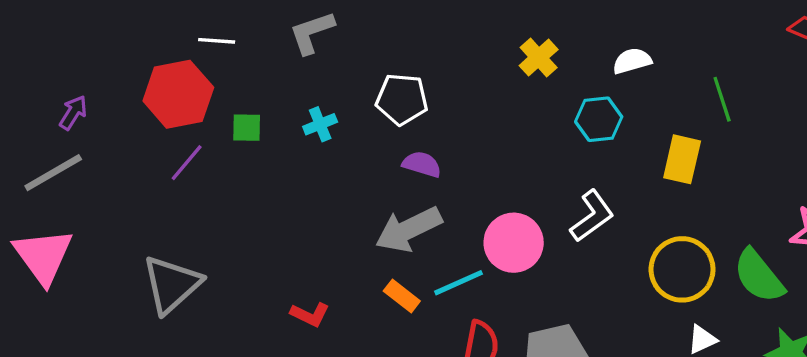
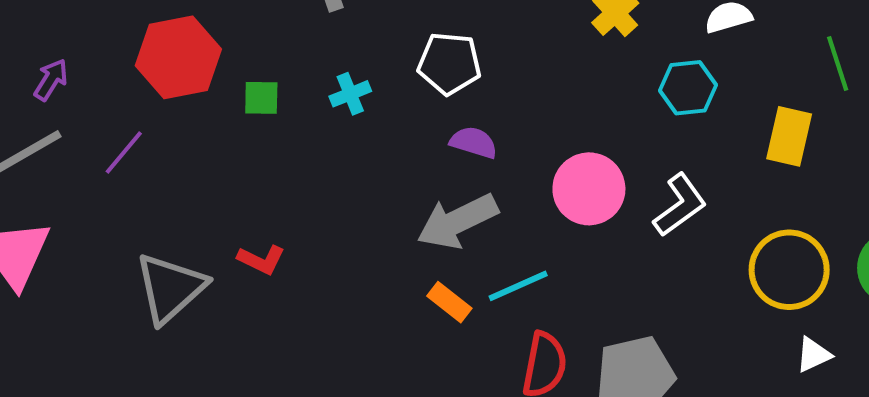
purple line: (187, 163) -> (124, 152), moved
pink circle: (514, 243) -> (589, 189), moved
red L-shape: (310, 314) -> (261, 260), moved

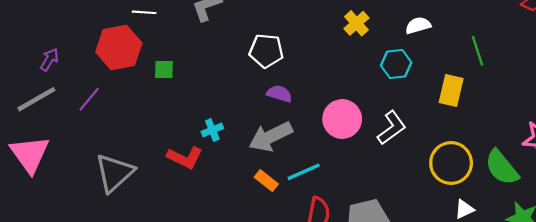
cyan cross: (350, 94) -> (212, 130), moved
red L-shape: (261, 260) -> (185, 158), moved, size x1.4

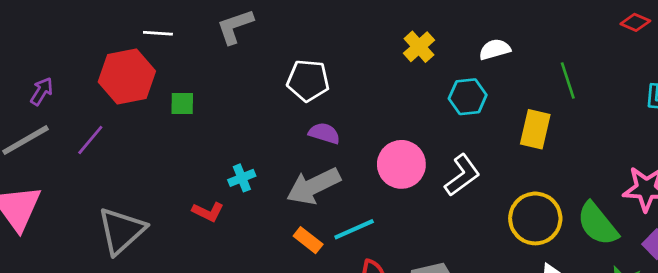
red L-shape: (185, 158) -> (208, 212), size x0.7

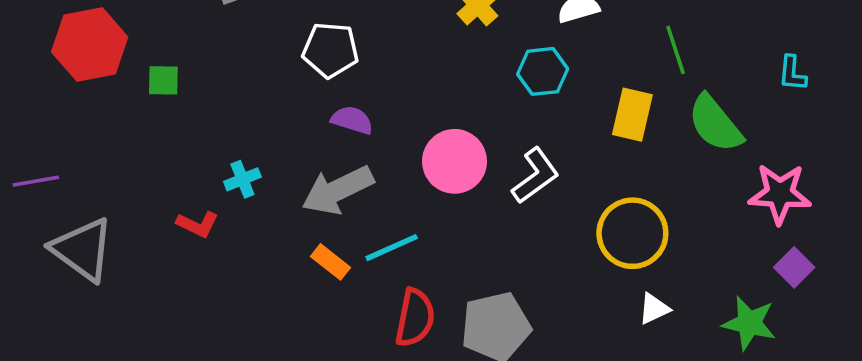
purple line: (90, 140) -> (36, 181), moved, turned 40
green semicircle: (597, 224) -> (715, 124), moved
gray triangle: (121, 231) -> (82, 249), turned -42

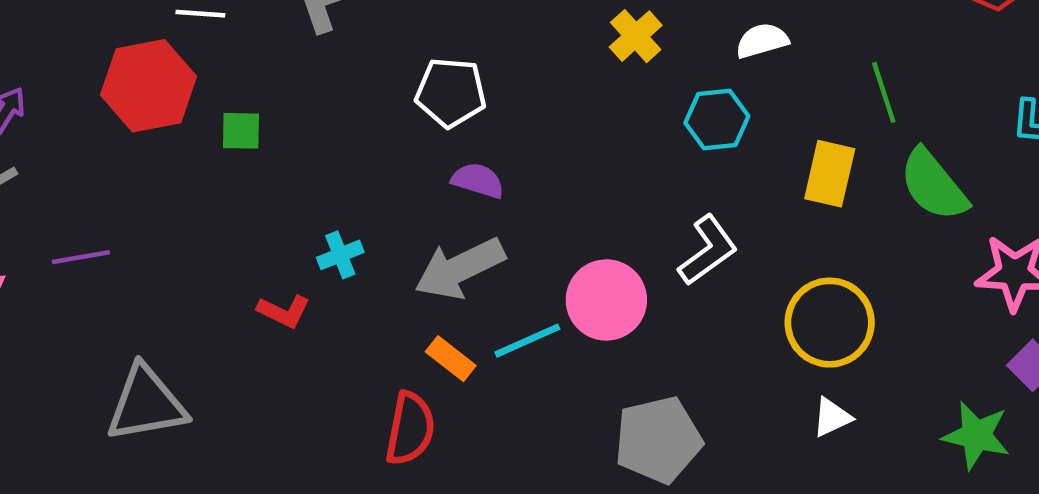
pink circle: (455, 161) -> (606, 300), moved
gray triangle: (82, 249) -> (146, 404), moved, turned -46
white triangle: (654, 309) -> (832, 417), moved
red semicircle: (415, 318) -> (410, 429), moved

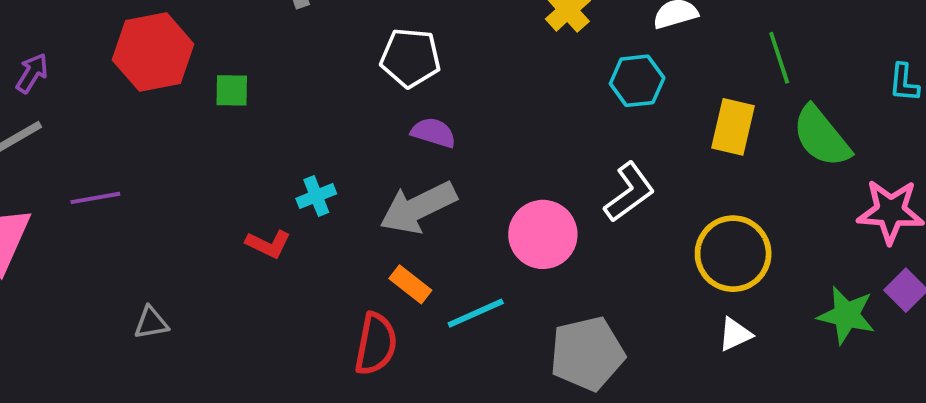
cyan line: (527, 341) -> (476, 313), moved
gray triangle: (146, 404) -> (151, 323), size x0.5
green star: (976, 435) -> (846, 315), moved

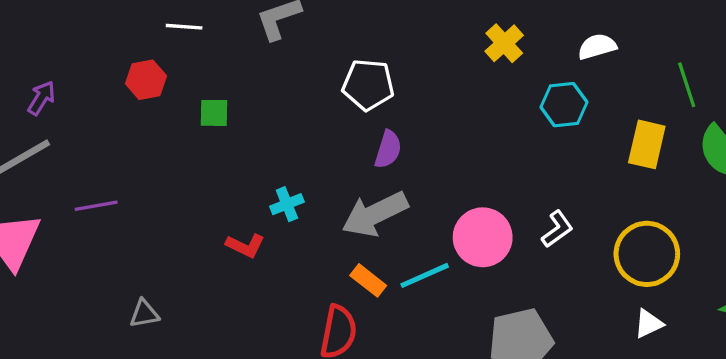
red hexagon: (153, 52) -> (146, 80), size x0.6
purple semicircle: (433, 133) -> (388, 149), turned 90
white L-shape: (629, 192) -> (557, 229), moved, size x0.7
cyan line: (476, 313) -> (425, 275), moved

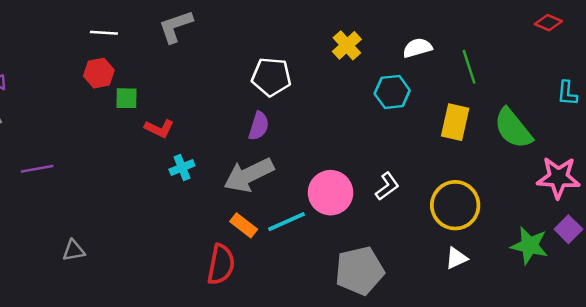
red hexagon: (146, 80) -> (99, 73), moved
white pentagon: (368, 85) -> (271, 77), moved
green line: (687, 85) -> (469, 67), moved
red L-shape: (245, 246) -> (159, 128), moved

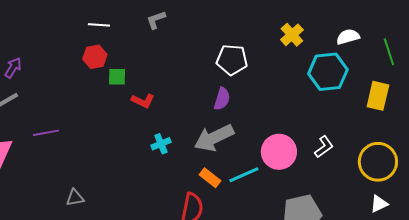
gray L-shape: (176, 26) -> (156, 20), size x0.7
cyan hexagon: (392, 92) -> (328, 72), size x1.4
cyan cross: (182, 167) -> (161, 144), moved

